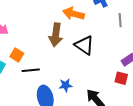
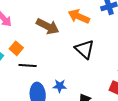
brown arrow: (56, 35) -> (48, 26), moved, turned -80

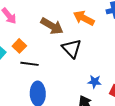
black triangle: (85, 49) -> (72, 49), moved
blue star: (60, 86) -> (94, 82), moved

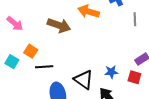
black triangle: (72, 49) -> (83, 80), moved

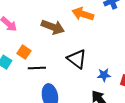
black triangle: (83, 80) -> (77, 59), moved

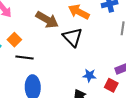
black triangle: (77, 59) -> (73, 37), moved

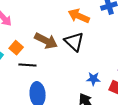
brown arrow: (47, 20) -> (46, 41), moved

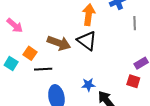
orange arrow: (79, 16) -> (89, 15), turned 80
blue star: (93, 79) -> (88, 85), moved

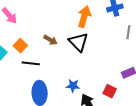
brown arrow: (59, 43) -> (50, 40), size x0.6
red square: (133, 81) -> (110, 91), moved

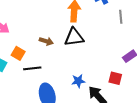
black triangle: (78, 42) -> (74, 37), turned -40

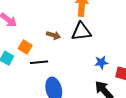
blue star: (78, 81) -> (101, 62), moved

